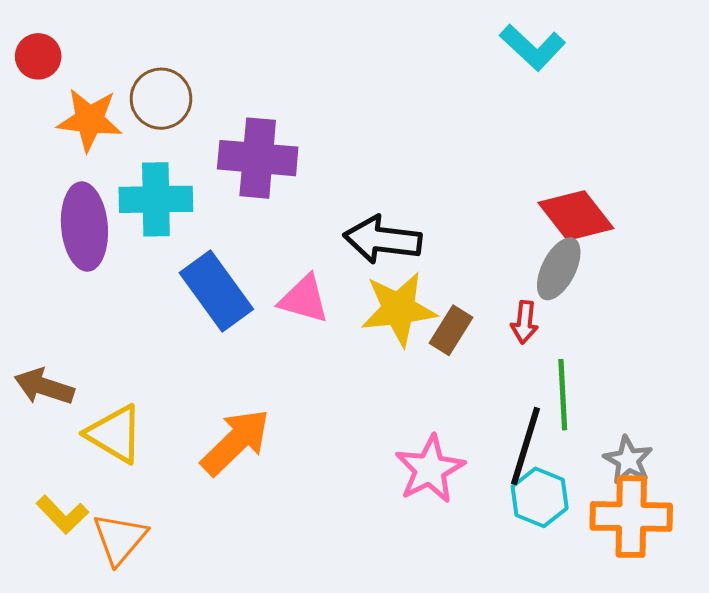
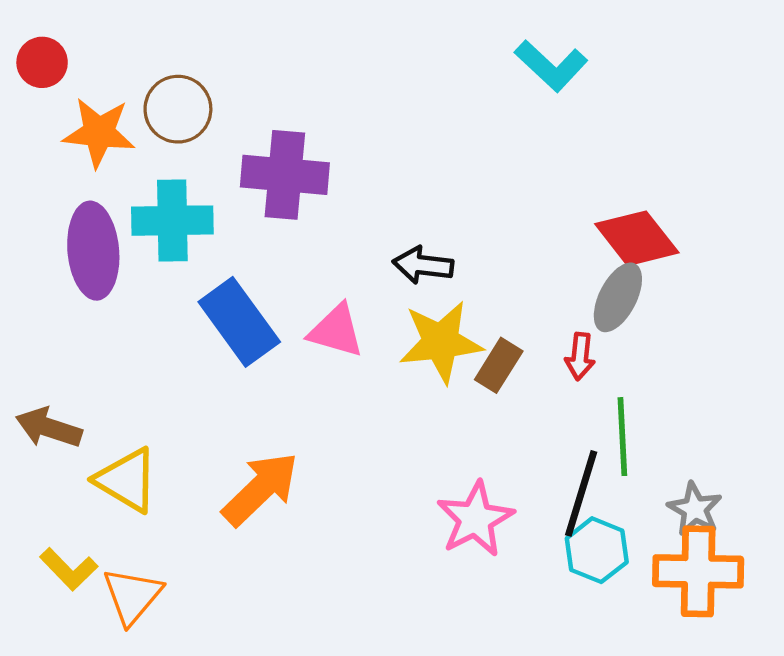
cyan L-shape: (533, 47) -> (551, 66), moved
black arrow: (383, 240) -> (423, 265), size x0.7

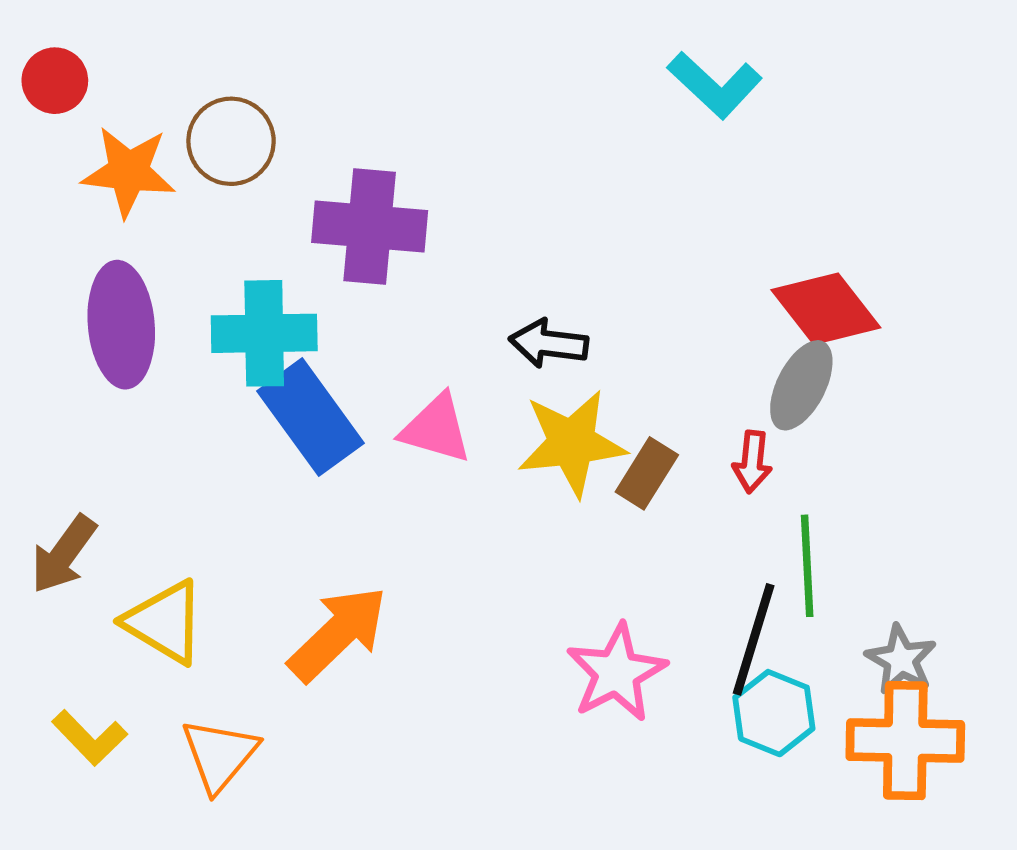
cyan cross: (172, 221) -> (264, 333), moved
brown arrow: (49, 428) -> (64, 554), turned -72
orange triangle: (132, 596) -> (219, 755), moved

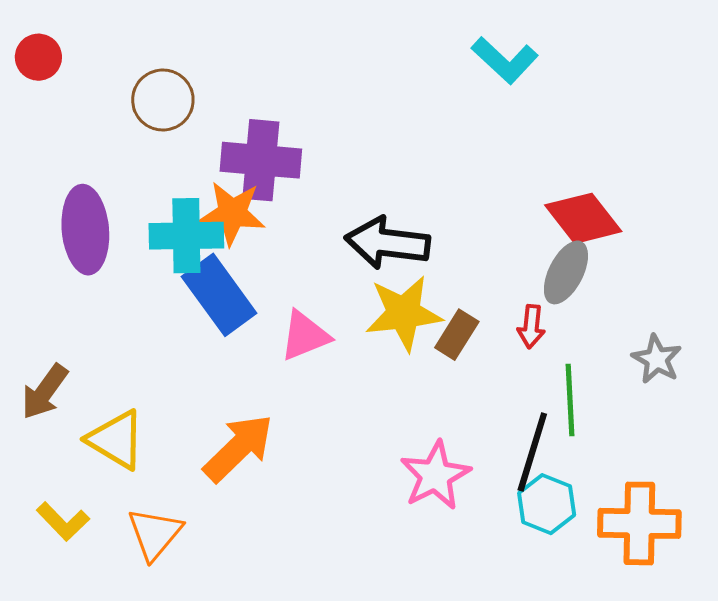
orange star: (128, 172) -> (232, 213), moved
black arrow: (549, 343) -> (387, 243), size x1.5
pink triangle: (436, 429) -> (305, 336), moved, turned -38
gray star: (901, 660) -> (657, 359), moved

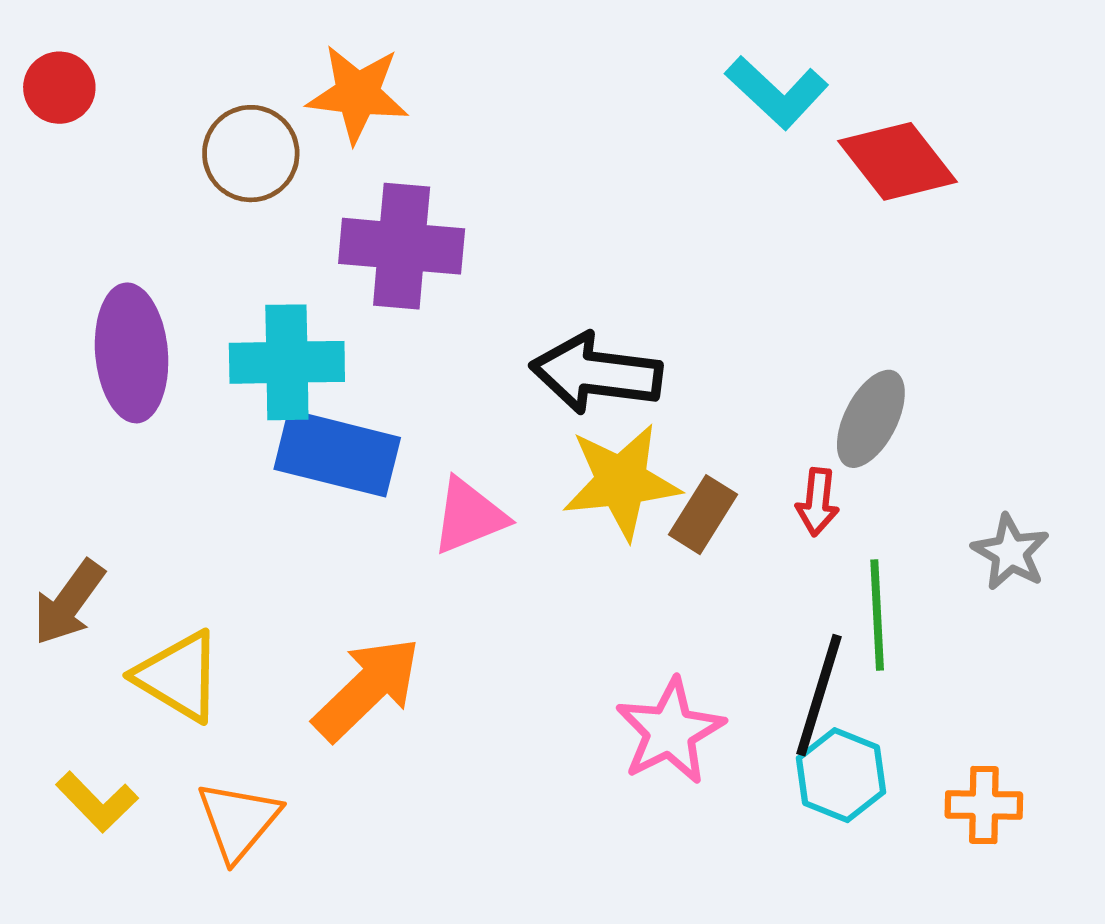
orange star: (232, 213) -> (358, 94), moved
red diamond: (583, 218) -> (898, 161), moved
blue rectangle: (219, 295) -> (337, 453), turned -40
orange cross: (639, 523) -> (984, 805), size x0.6

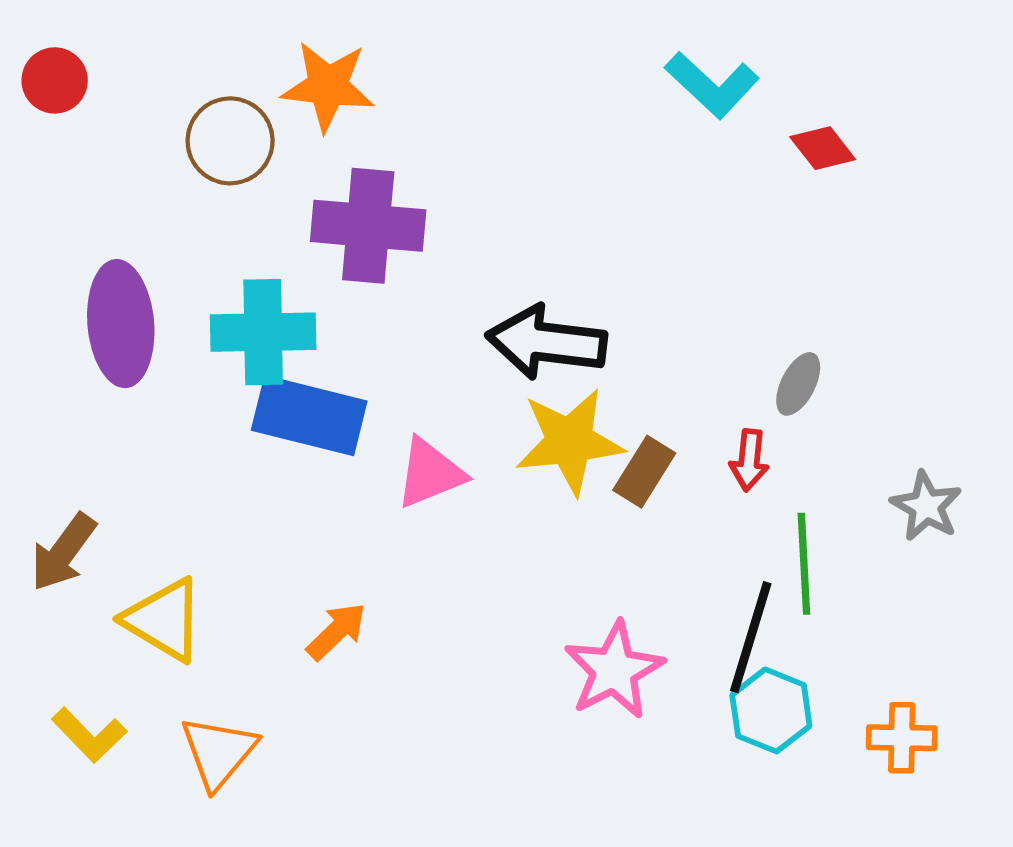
red diamond: (898, 161) -> (823, 148), size x0.6
gray ellipse: (871, 419) -> (798, 384), size x0.7
orange arrow: (367, 689) -> (337, 631), size x0.6

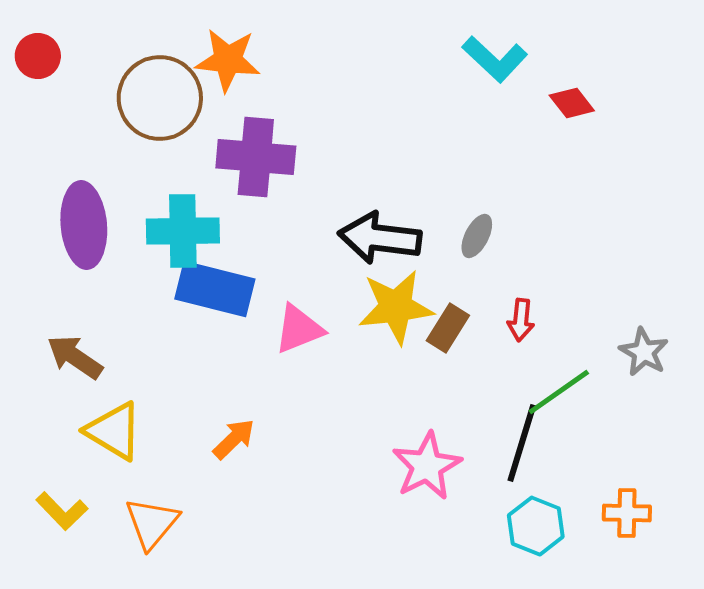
brown circle: (230, 141) -> (160, 98), size x1.4
gray ellipse: (798, 384) -> (477, 236), moved
brown arrow: (63, 552) -> (75, 357), moved, turned 88
green line: (804, 564) -> (559, 392), turned 58
cyan hexagon: (771, 710) -> (536, 526), moved

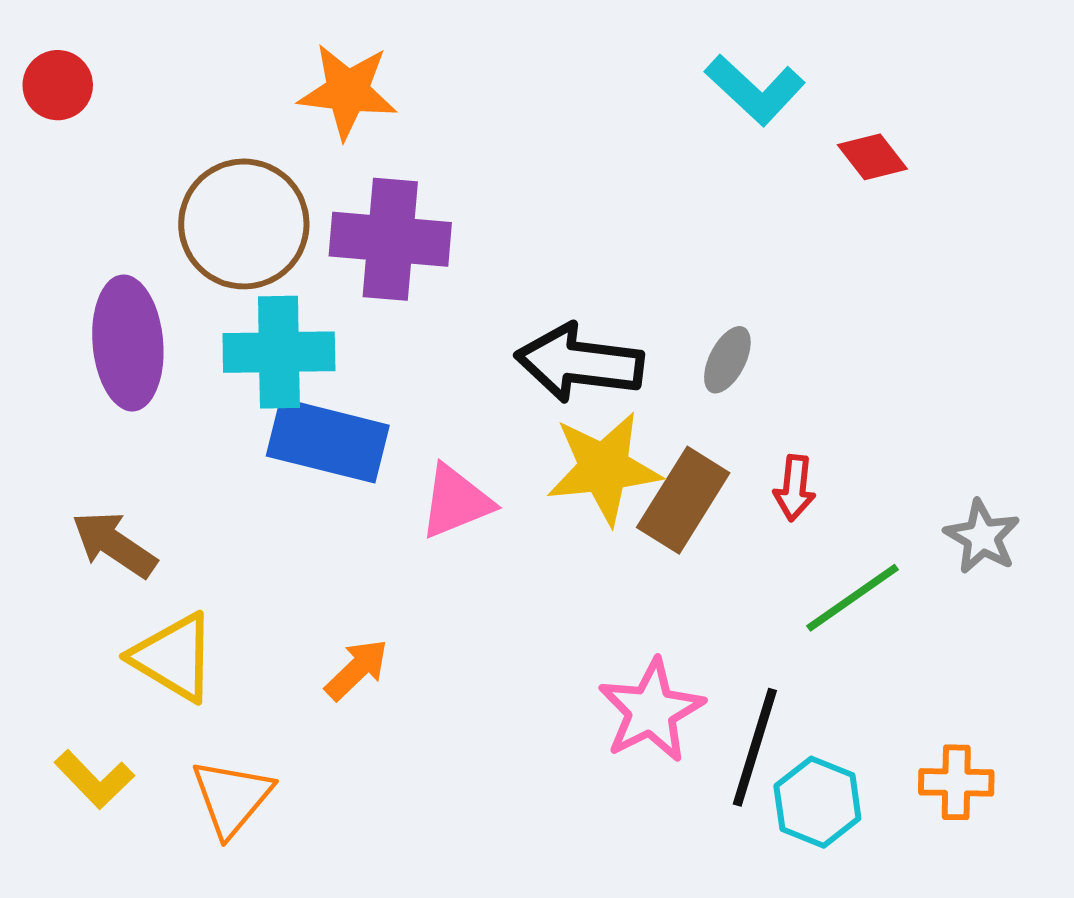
brown circle: (160, 98) -> (244, 224), moved
brown rectangle: (448, 328) -> (683, 500), size x1.4
black line: (522, 443) -> (755, 747), moved

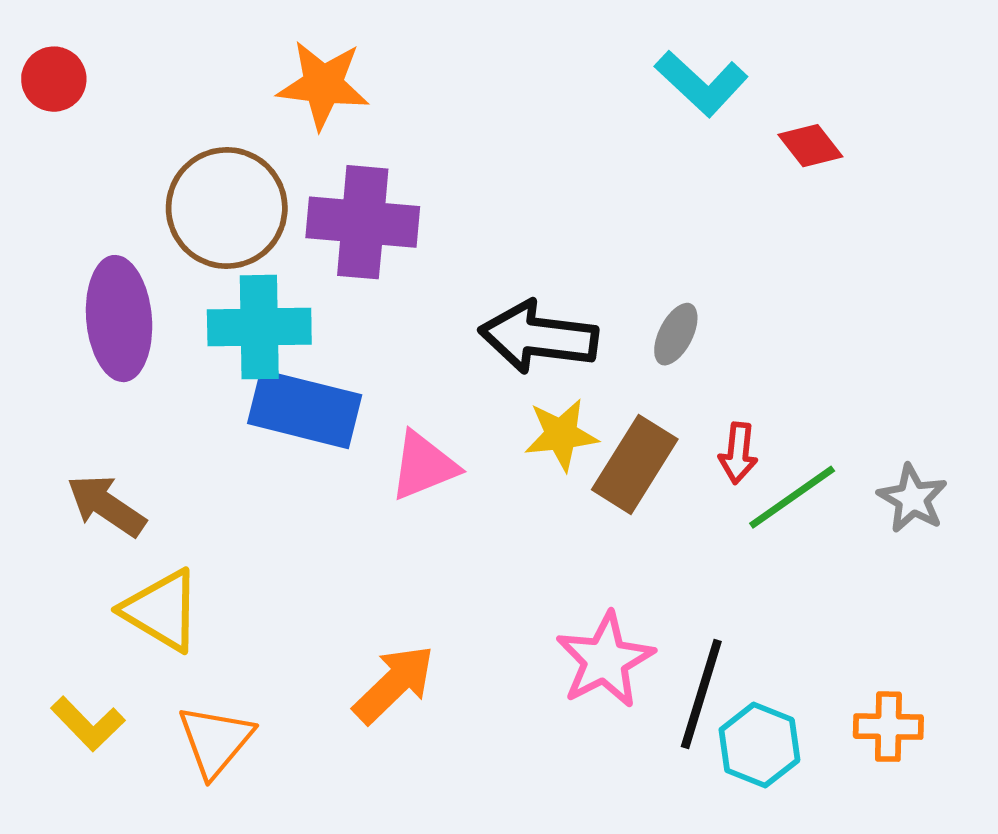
yellow star: (604, 468) -> (561, 435), size x0.7
green line: (853, 598) -> (792, 497), moved
orange arrow: (357, 669) -> (394, 684), moved, size x1.4

